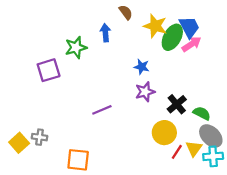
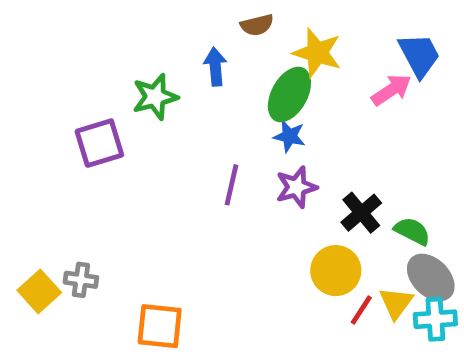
brown semicircle: (126, 12) -> (257, 25), turned 112
blue trapezoid: (189, 27) -> (419, 55), moved
green ellipse: (172, 37) -> (289, 94), moved
purple line: (102, 110) -> (232, 185), moved, turned -54

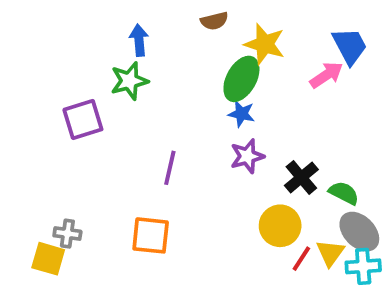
blue arrow: (215, 67) -> (139, 40), moved
purple line: (232, 185) -> (170, 168), moved
yellow square: (39, 291) -> (48, 259), moved, turned -32
orange square: (160, 326) -> (151, 235), moved

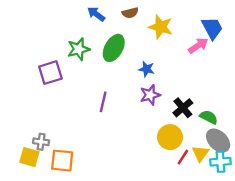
blue arrow: (139, 40) -> (96, 14), moved, turned -48
green ellipse: (241, 79) -> (114, 48), moved
orange square: (151, 235) -> (62, 161), moved

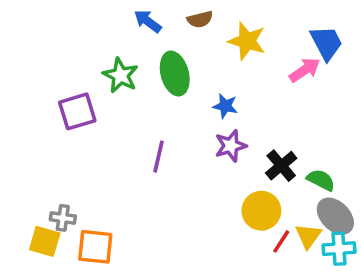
green ellipse: (114, 48) -> (175, 74), turned -44
green star: (79, 49) -> (121, 75), turned -30

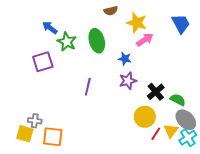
blue arrow: (148, 21) -> (50, 28), moved
pink arrow: (305, 70) -> (145, 40), moved
cyan cross: (339, 249) -> (188, 138), turned -30

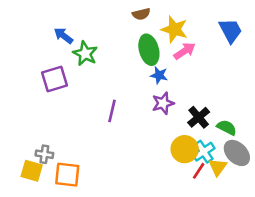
green ellipse: (97, 41) -> (149, 50), moved
cyan cross: (188, 138) -> (204, 152), moved

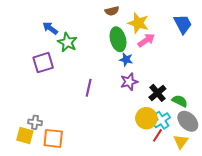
yellow triangle: (218, 167) -> (181, 141), moved

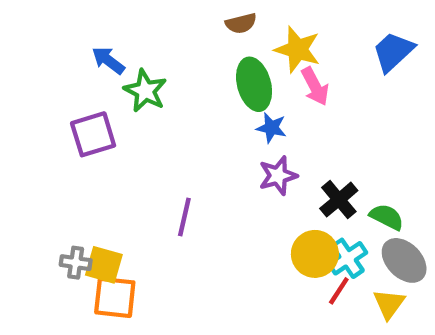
blue trapezoid: (183, 24) -> (393, 52), turned -105
pink arrow: (146, 40) -> (315, 86), turned 96
purple line: (89, 88) -> (184, 217), moved
yellow square: (25, 135) -> (104, 265), moved

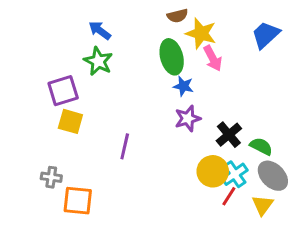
brown semicircle: (241, 23) -> (178, 16), moved
blue arrow: (108, 60) -> (100, 30), moved
yellow square: (104, 265) -> (70, 121), moved

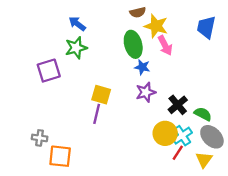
blue trapezoid: (266, 35) -> (206, 27), turned -35
green star: (98, 61) -> (76, 48), turned 30
yellow square: (70, 121) -> (101, 95), moved

